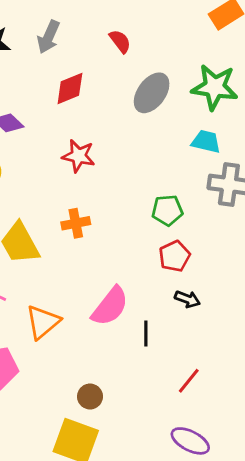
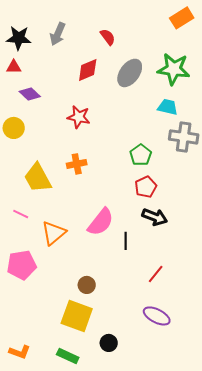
red diamond: (70, 89) -> (88, 70), moved
green pentagon: (167, 210) -> (141, 155), turned -30
black arrow: (187, 299) -> (155, 217), size x1.4

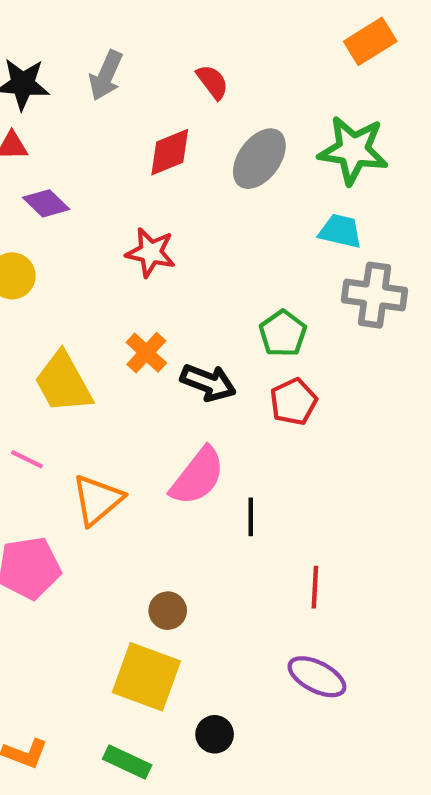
orange cross: (77, 164) -> (146, 353), turned -36
black arrow: (155, 217) -> (208, 382), moved
red line: (156, 274) -> (315, 587), turned -36

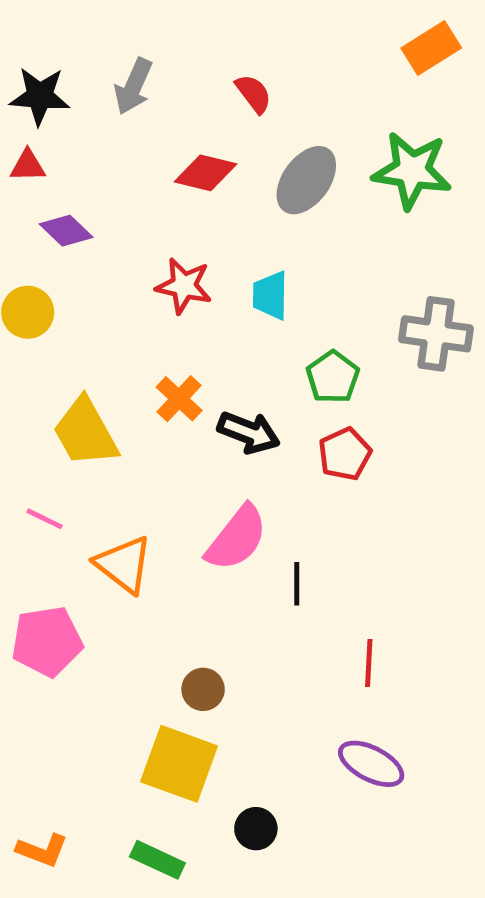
red diamond: (170, 152) -> (205, 173), turned 36
cyan trapezoid: (340, 231) -> (270, 295), moved, turned -102
orange triangle: (97, 500) -> (124, 564), turned -42

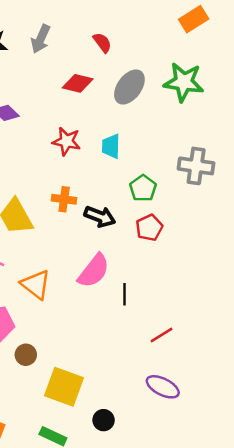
orange cross: (179, 399) -> (64, 199), turned -35
red line: (369, 663) -> (162, 335), turned 55
brown circle: (203, 689) -> (26, 355), moved

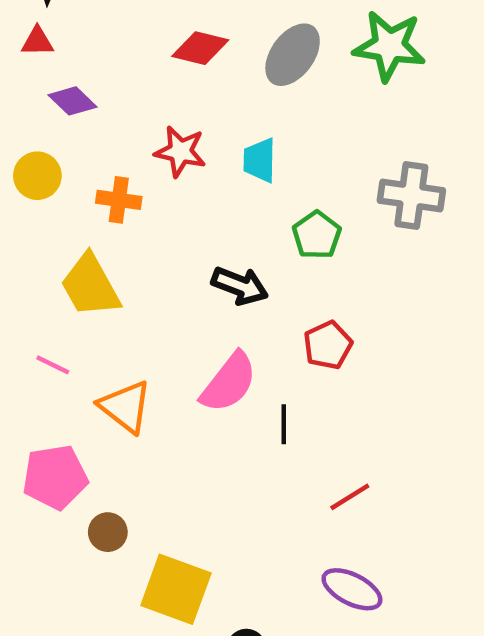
orange cross: (64, 199) -> (119, 200), moved
red pentagon: (149, 228) -> (328, 345), moved

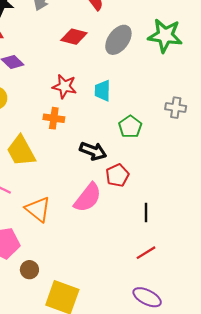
gray cross: (411, 195) -> (176, 108), size x0.7
orange cross: (119, 200) -> (54, 118), moved
red pentagon: (328, 345) -> (117, 175), moved
black line: (284, 424) -> (146, 212), moved

